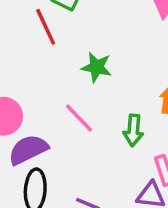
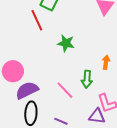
pink line: (79, 118) -> (65, 90), moved

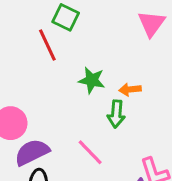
orange arrow: (106, 62) -> (130, 89), moved, turned -104
green arrow: (87, 79) -> (116, 114), moved

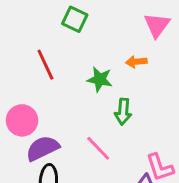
red line: (47, 45) -> (45, 65), moved
orange arrow: (130, 89) -> (136, 62), moved

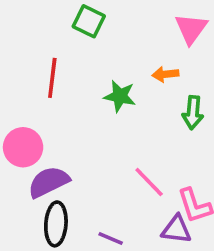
red line: (45, 65) -> (52, 78), turned 32
green arrow: (123, 112) -> (193, 113), moved
pink line: (98, 148) -> (149, 182), moved

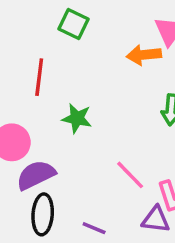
orange arrow: (165, 74) -> (144, 55), moved, size x1.4
green star: (120, 96) -> (77, 118), moved

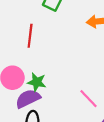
green star: (77, 118) -> (37, 82), moved

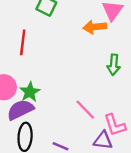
green star: (37, 82) -> (30, 92), turned 30

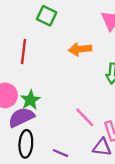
orange arrow: (95, 27) -> (80, 49), moved

